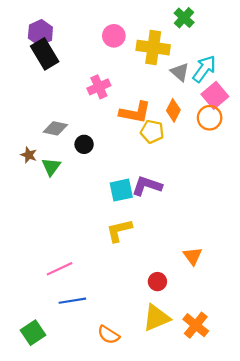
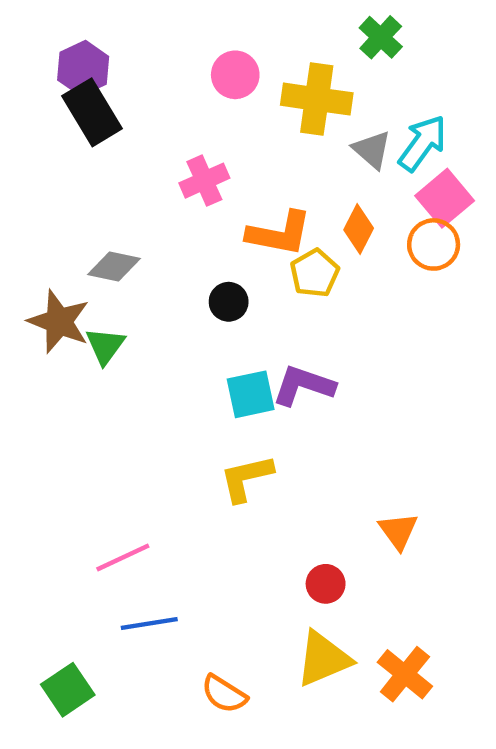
yellow pentagon: (152, 132) -> (315, 273), turned 30
black circle: (84, 144) -> (229, 302), moved
brown star: (29, 155) -> (59, 322), size x1.8

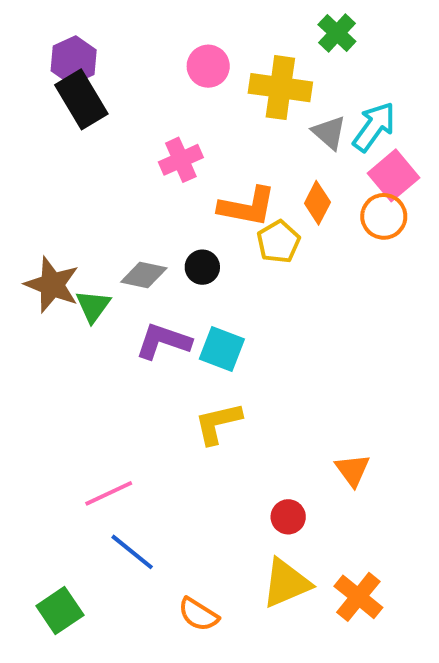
gray diamond: (114, 267) -> (144, 275), moved
purple L-shape: (304, 386) -> (163, 341), moved
cyan square: (251, 394) -> (222, 349), turned 33
blue line: (149, 624) -> (132, 552), turned 48

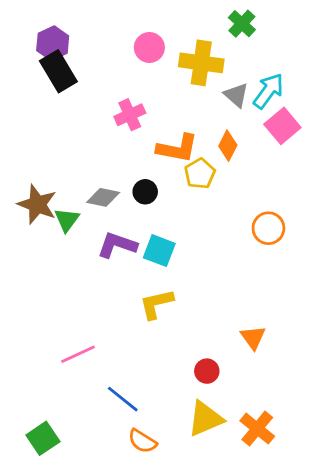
orange circle: (384, 216) -> (268, 228), moved
blue line: (132, 552) -> (123, 399), moved

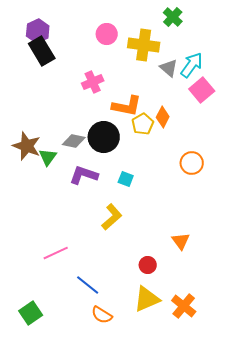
orange diamond: (228, 146) -> (163, 117), moved
black circle: (145, 192) -> (104, 137), size x1.8
cyan square: (159, 251) -> (126, 179), moved, size x0.7
yellow L-shape: (156, 304) -> (112, 217), turned 152

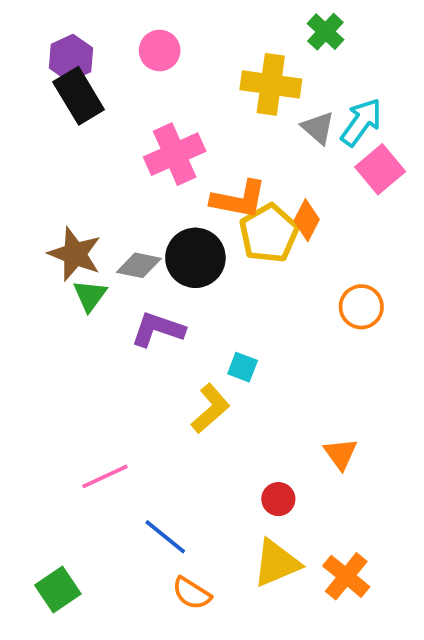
pink circle: (107, 34) -> (160, 50), moved
pink cross: (93, 82) -> (175, 154), size x1.4
yellow pentagon: (143, 124) -> (269, 233), size x1.4
brown star: (27, 146) -> (75, 254), moved
cyan square: (126, 179) -> (243, 367), moved

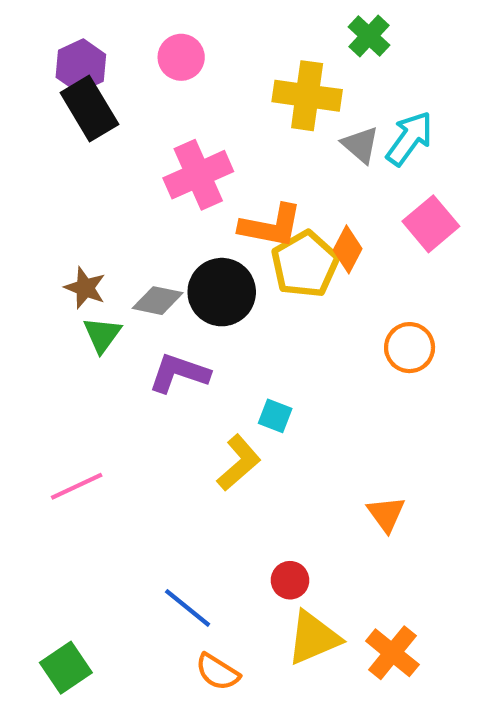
pink square: (380, 169) -> (431, 224), moved
brown star: (75, 254) -> (85, 288), size x0.7
pink line: (105, 476) -> (77, 486), moved
red circle: (278, 499) -> (290, 580), moved

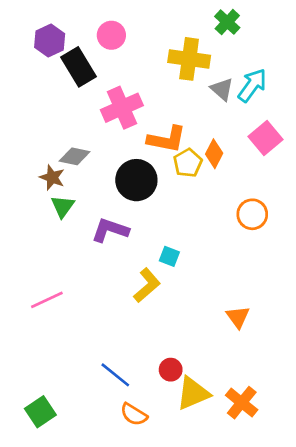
black rectangle: (89, 109) -> (78, 67), moved
yellow pentagon: (305, 264) -> (188, 163), size x0.7
gray diamond: (158, 301) -> (75, 156), moved
red circle: (290, 580) -> (171, 370), moved

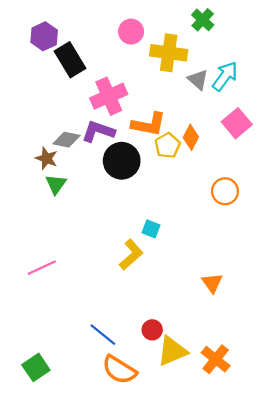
pink circle: (111, 35) -> (131, 32), moved
purple L-shape: (110, 230) -> (98, 131), moved
orange semicircle: (134, 414) -> (119, 370), size x1.4

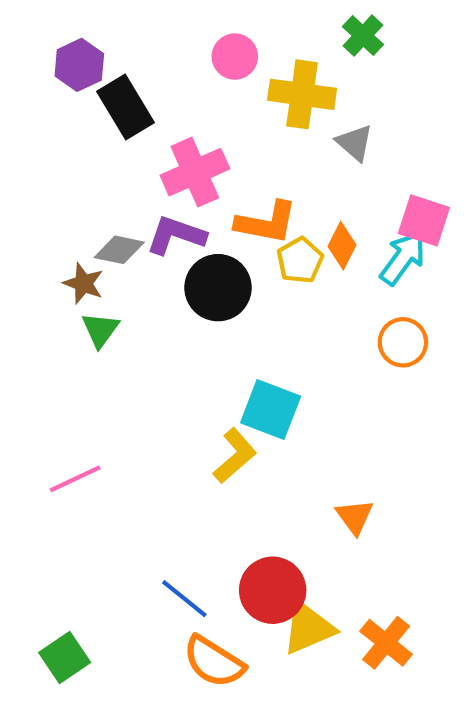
cyan arrow: (225, 76) -> (403, 258), moved
pink square: (237, 123) -> (424, 220), turned -32
cyan square: (151, 229) -> (271, 410), size x1.8
orange triangle: (212, 283) -> (355, 517), moved
red circle: (152, 330) -> (273, 590), size x1.8

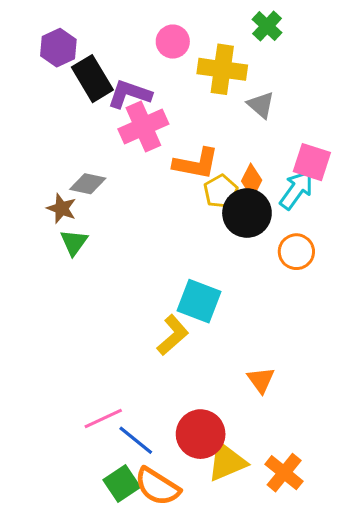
purple L-shape: (176, 235) -> (129, 94), moved
black circle: (218, 288) -> (247, 213), moved
pink line: (75, 479) -> (103, 419), moved
green square: (65, 657) -> (122, 483), moved

